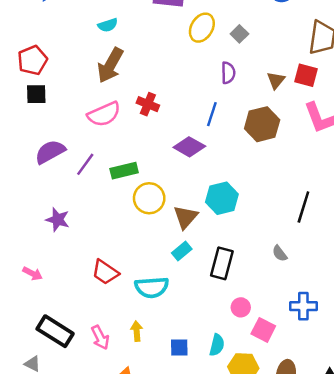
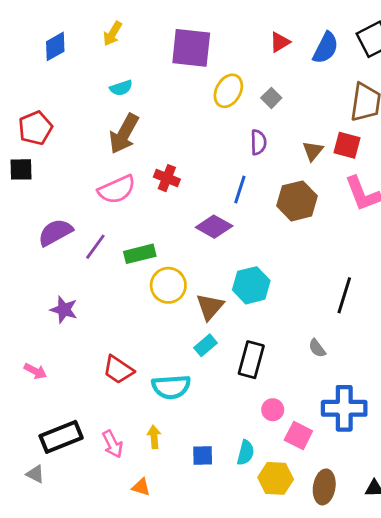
black square: (36, 94) -> (21, 169), moved
blue cross: (303, 306) -> (344, 408), size x1.4
black rectangle: (55, 331) -> (61, 437), turned -54

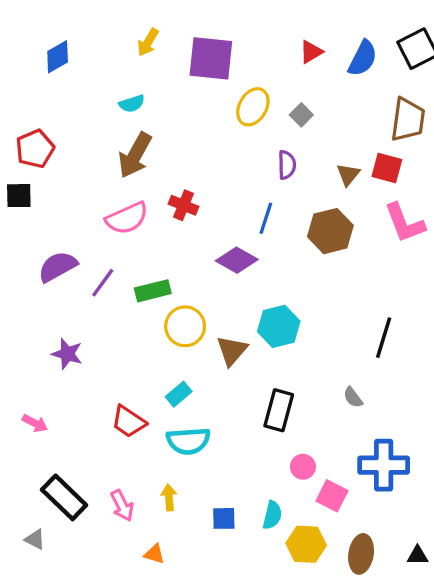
yellow arrow: (113, 34) -> (148, 42), moved
cyan rectangle: (205, 345) -> (179, 394), moved
black rectangle: (61, 437) -> (64, 497), turned 66

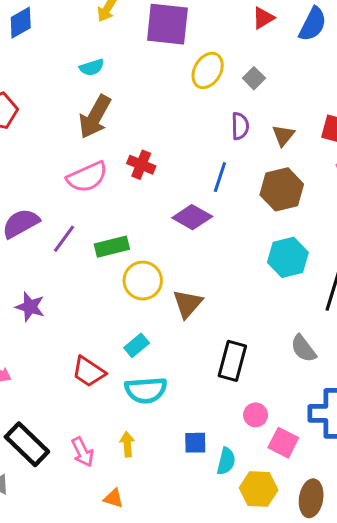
brown triangle: (348, 175) -> (283, 135), moved
cyan hexagon: (279, 326) -> (288, 257), moved
gray semicircle: (353, 397) -> (303, 348), size x1.4
blue square: (224, 518) -> (195, 443), moved

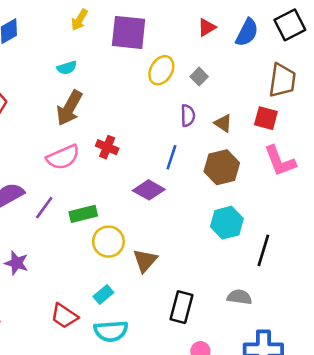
brown triangle: (283, 135) -> (223, 123), turned -36
gray semicircle: (303, 348) -> (239, 297), turned 135

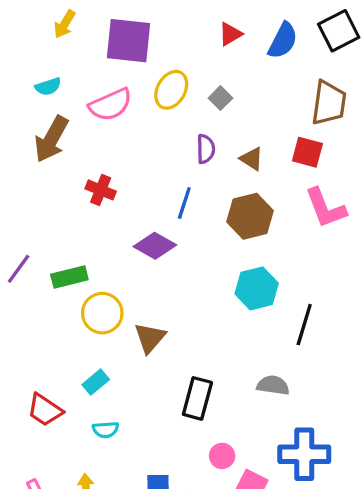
pink semicircle: (63, 157) -> (110, 105), moved
cyan semicircle: (111, 331) -> (106, 430), size x0.6

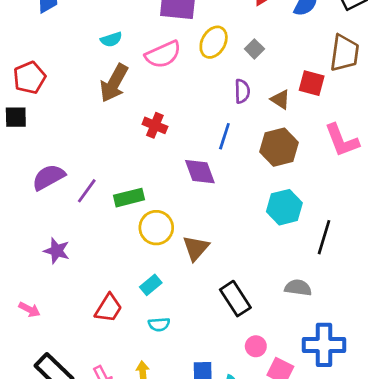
red square: (307, 152) -> (312, 83), moved
purple diamond: (155, 246) -> (200, 172), turned 40
black rectangle: (197, 398) -> (235, 299), turned -48
red trapezoid: (45, 410) -> (109, 308), turned -92

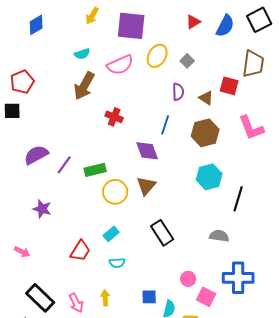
brown triangle: (196, 248) -> (146, 186), moved
black rectangle: (235, 299) -> (162, 233), moved

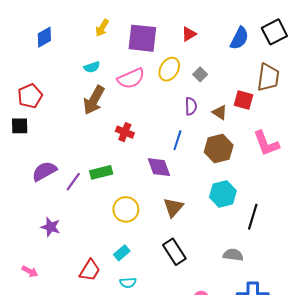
red triangle: (193, 22) -> (189, 34), moved
green rectangle: (95, 170) -> (101, 172), moved
brown triangle: (146, 186) -> (173, 207), moved

